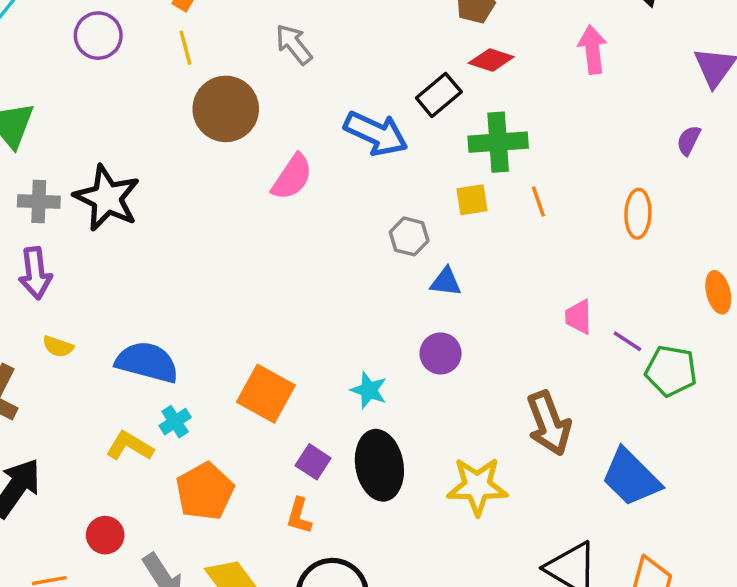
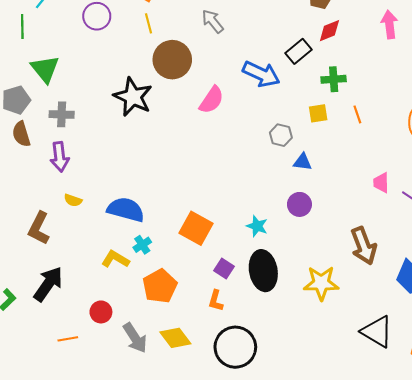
red diamond: (491, 60) -> (329, 31), turned -40
green cross: (498, 142) -> (334, 79), size x0.7
black star: (107, 198) -> (133, 97), moved

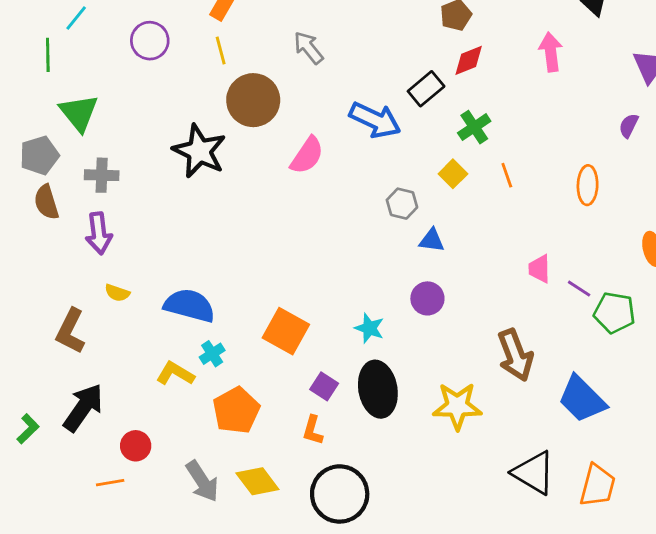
green cross: (334, 79) -> (474, 127), turned -30
yellow square: (318, 113) -> (453, 174), turned -36
red circle: (101, 312) -> (136, 446), moved

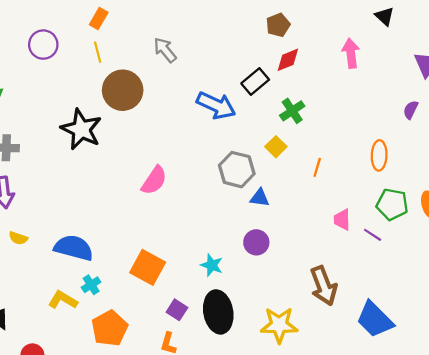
pink semicircle: (307, 155) -> (154, 180), moved
orange line: (507, 175) -> (317, 167), moved, turned 36
gray hexagon: (402, 204) -> (237, 170), size x1.5
green pentagon: (614, 313) -> (392, 204), moved

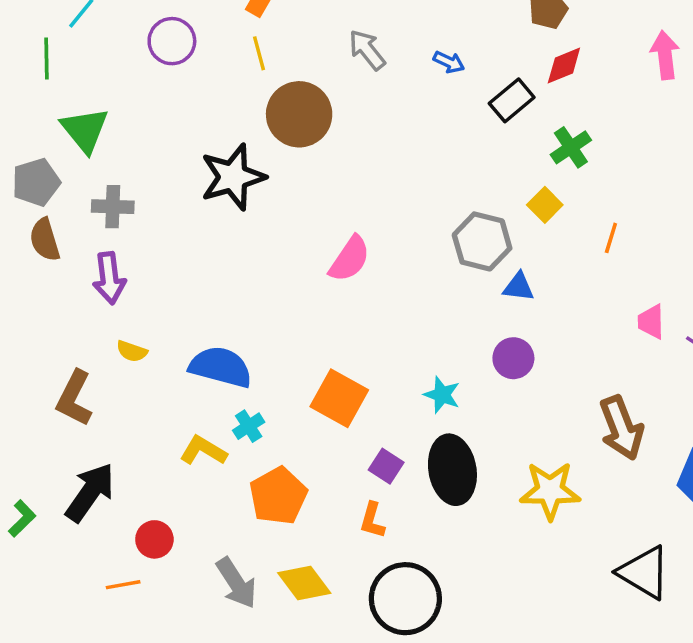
blue arrow: (216, 105) -> (449, 62), moved, size x0.5
black star: (81, 129) -> (233, 177), turned 30

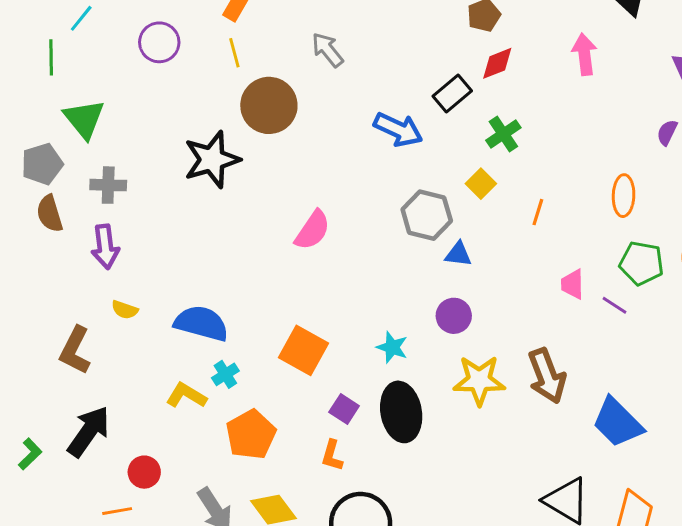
blue arrow: (449, 62) -> (398, 129), moved, size x1.8
yellow star: (550, 491) -> (479, 380), moved

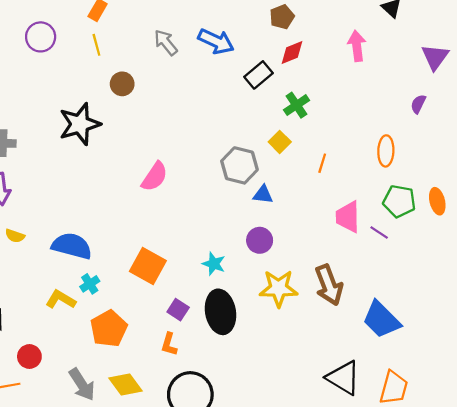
brown circle: (269, 105) -> (122, 84), size x0.6
blue arrow: (398, 129) -> (216, 41), moved
pink trapezoid: (572, 284) -> (348, 217), size x1.4

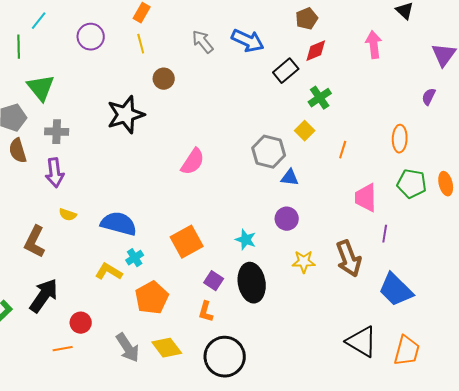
purple line: (379, 232) -> (385, 234), moved, turned 66
orange square: (148, 266) -> (187, 242), turned 32
yellow star: (279, 288) -> (304, 262), size x0.7

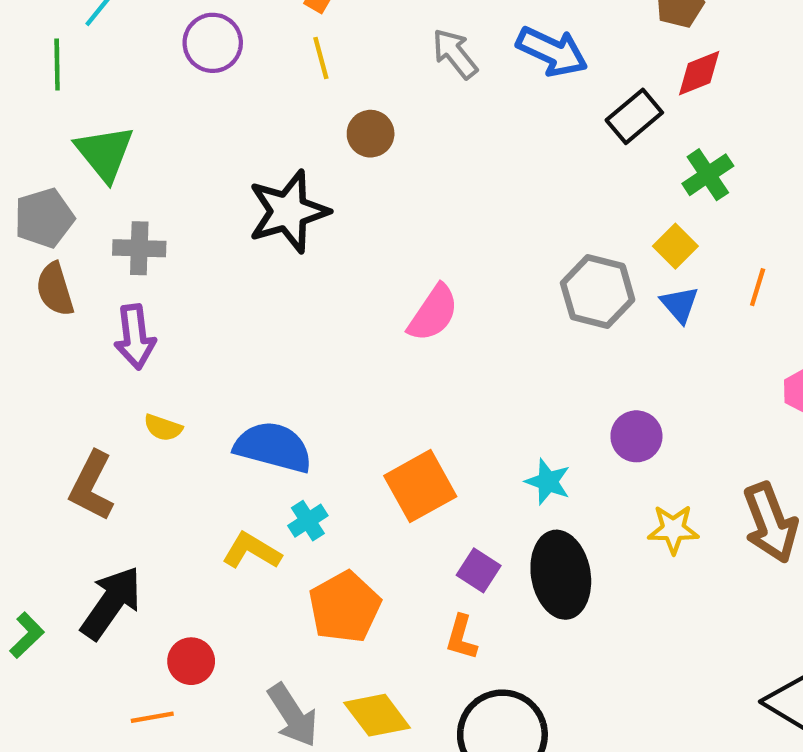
blue triangle: (290, 178) -> (680, 304), moved, turned 42

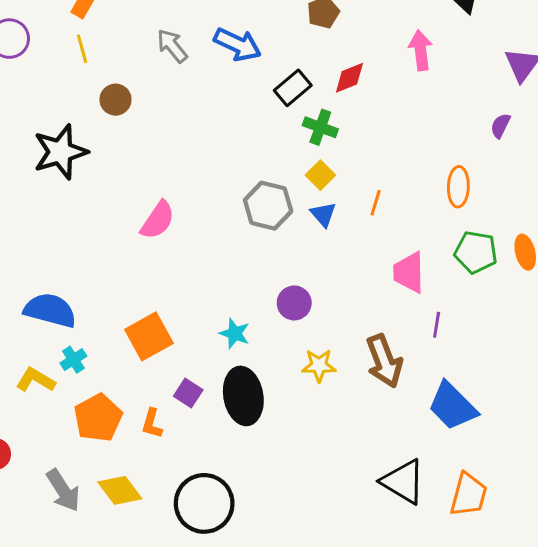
red diamond: (699, 73) -> (349, 78), moved
green cross: (708, 175) -> (320, 127), moved, turned -36
orange L-shape: (461, 637) -> (152, 424), moved

